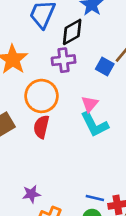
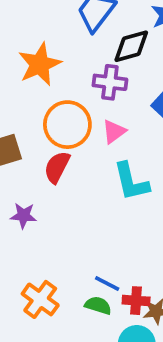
pink triangle: (90, 104) -> (114, 132), moved
purple star: (31, 194) -> (23, 216), moved

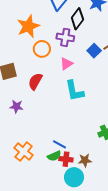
black diamond: (131, 46) -> (77, 19), turned -40
orange circle: (67, 125) -> (42, 49), moved, size x0.7
red cross: (136, 301) -> (66, 159), moved
green semicircle: (98, 305) -> (54, 156), turned 136

